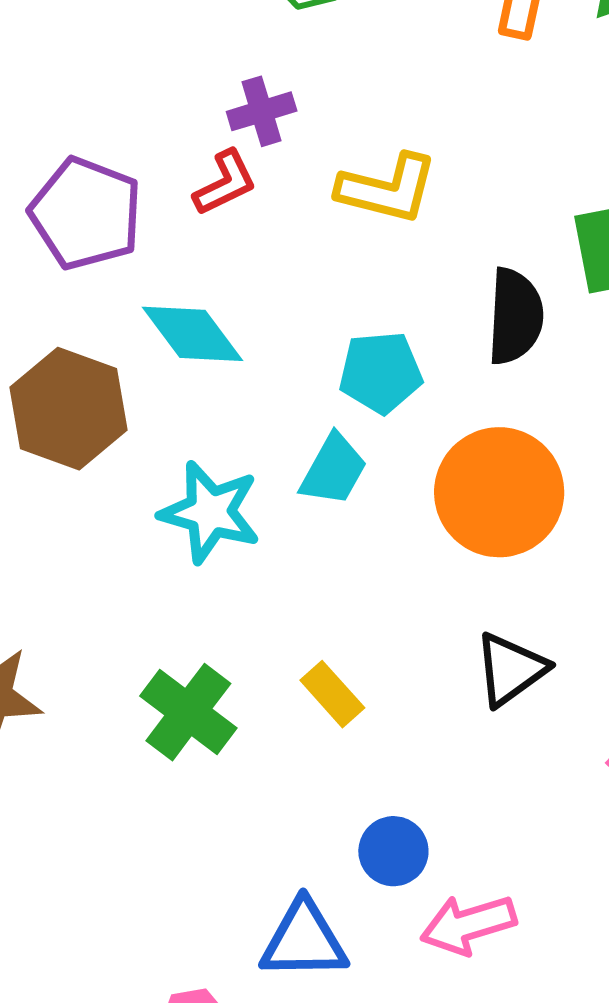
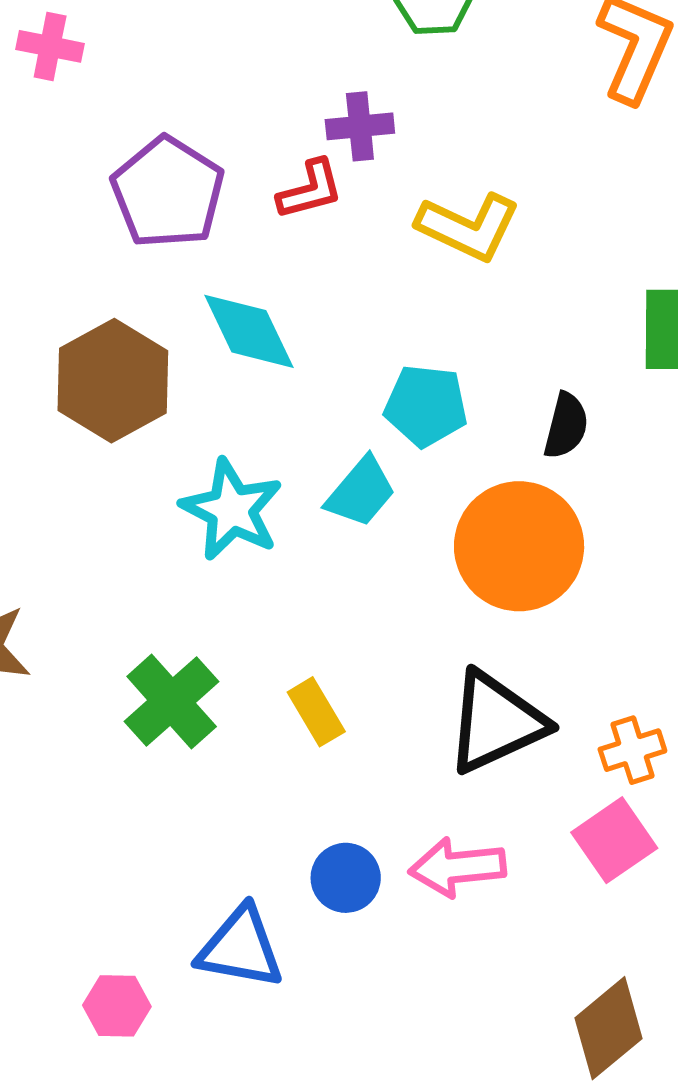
black semicircle: (515, 316) -> (566, 426), moved, size x0.7
black triangle: (511, 669) -> (496, 722), size x1.4
pink arrow: (468, 925) -> (457, 867), moved

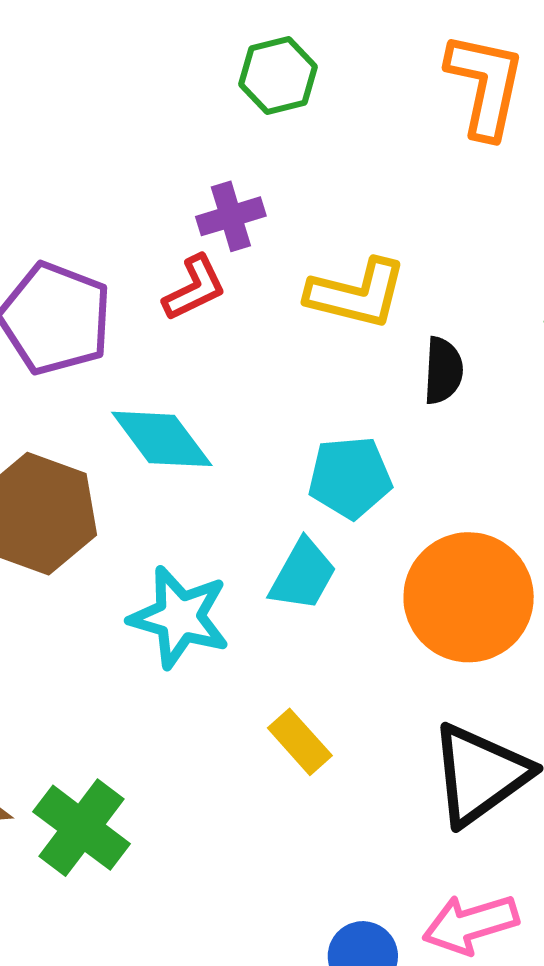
black semicircle: (566, 426) -> (443, 371), moved
green cross: (172, 701) -> (82, 828), moved
yellow rectangle: (316, 712) -> (300, 742), moved

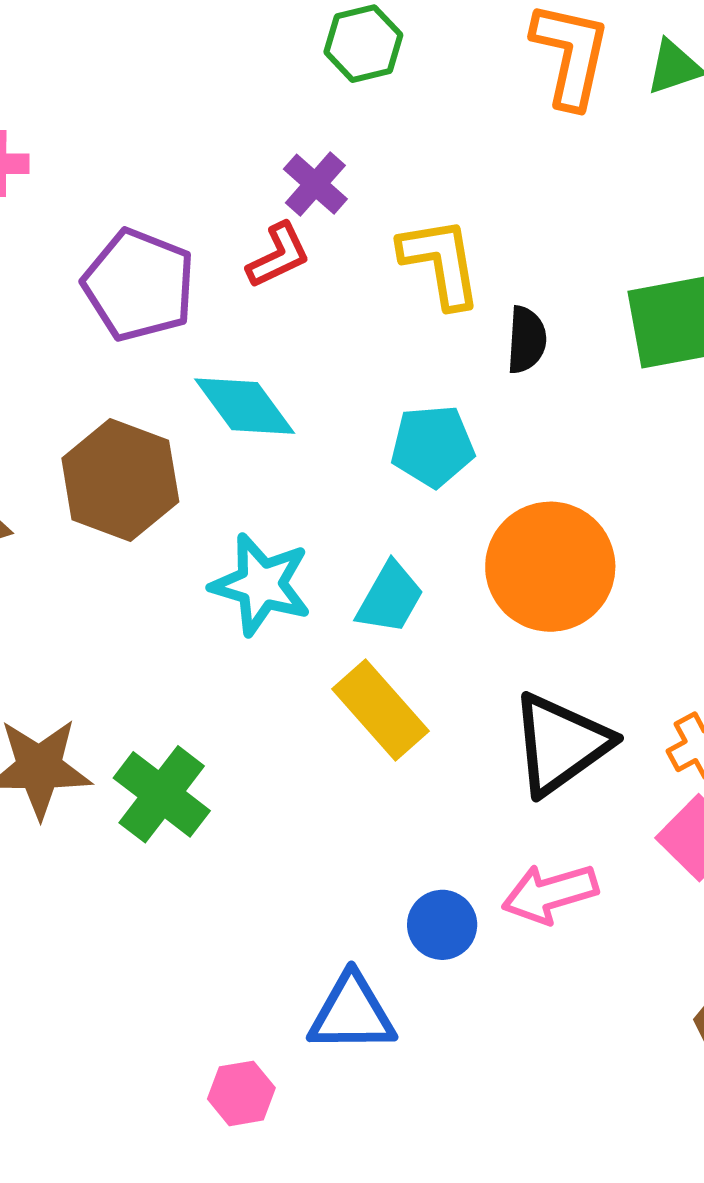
purple cross: (231, 216) -> (315, 184), turned -32
yellow L-shape: (357, 294) -> (441, 262), turned -114
cyan trapezoid: (303, 575) -> (390, 598), moved
yellow rectangle: (300, 742) -> (381, 710), size x1.5

